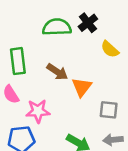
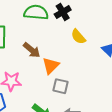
gray square: (109, 110) -> (61, 86), moved

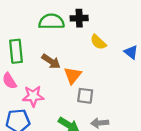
black cross: (63, 12) -> (79, 18), turned 35

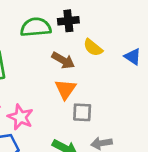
brown arrow: (51, 61) -> (63, 60), moved
pink star: (33, 96) -> (20, 117), turned 30

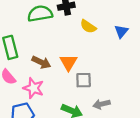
blue triangle: (133, 57) -> (121, 31), turned 40
brown arrow: (63, 60) -> (41, 62), moved

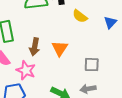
brown arrow: (41, 62) -> (35, 47), turned 72
gray square: (84, 80) -> (92, 65), moved

